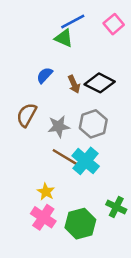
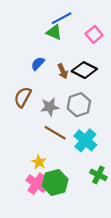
pink square: (114, 24) -> (94, 34), moved
cyan cross: (86, 161) -> (85, 140), moved
green hexagon: (80, 224) -> (55, 183), moved

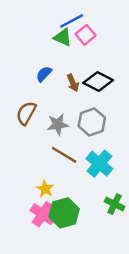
pink square: (94, 34) -> (86, 35), moved

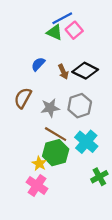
green cross: (115, 204) -> (99, 177), turned 35
green hexagon: (64, 213) -> (56, 153), moved

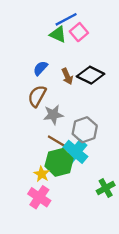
brown semicircle: (23, 98) -> (37, 96), moved
gray hexagon: (80, 106) -> (85, 130), moved
cyan cross: (86, 142) -> (75, 152), moved

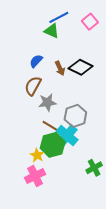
pink square: (79, 32) -> (90, 22), moved
pink cross: (39, 197) -> (35, 176), turned 30

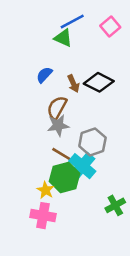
brown semicircle: (33, 86) -> (57, 108), moved
pink cross: (35, 176) -> (43, 216), turned 36

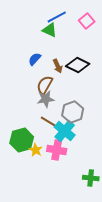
green hexagon: (65, 177) -> (22, 140), moved
green cross: (115, 205) -> (91, 178), moved, turned 35
pink cross: (43, 216) -> (57, 150), moved

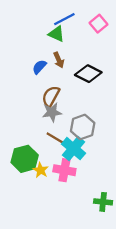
brown arrow: (58, 66) -> (59, 60), moved

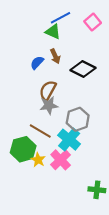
brown line: (58, 139) -> (40, 131), moved
pink cross: (64, 170) -> (61, 160), turned 36

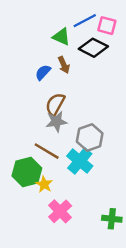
blue line: (61, 18) -> (85, 21), moved
pink square: (93, 22) -> (107, 26), turned -35
black diamond: (83, 69) -> (93, 48), moved
pink cross: (61, 160) -> (60, 211), moved

